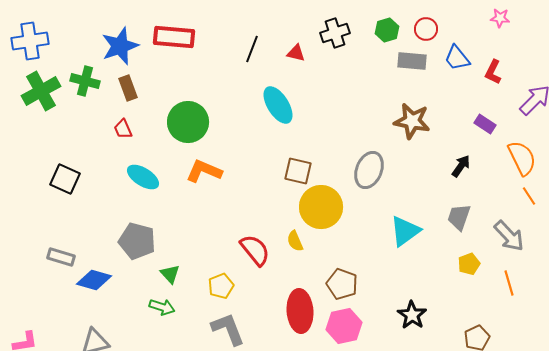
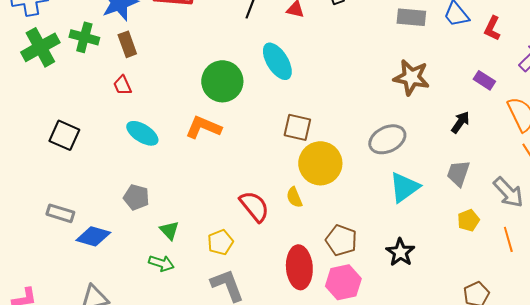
green circle: (188, 122) -> (222, 81), moved
gray ellipse: (369, 170) -> (387, 139), moved, turned 42
gray pentagon: (137, 241) -> (136, 197), size x0.7
black star: (412, 315) -> (400, 252), moved

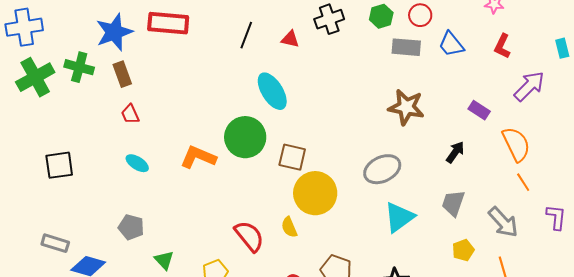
red L-shape: (492, 28) -> (502, 46), moved
green circle: (222, 81) -> (245, 137), moved
red trapezoid: (122, 85) -> (130, 114), moved
cyan ellipse: (142, 133) -> (137, 163), size x0.7
black square: (64, 135) -> (59, 165), turned -32

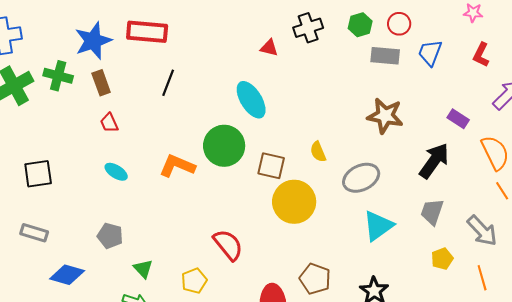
black line: (246, 35) -> (168, 83), moved
blue trapezoid: (451, 44) -> (430, 53), turned 60
black arrow: (455, 152) -> (434, 161), size x1.6
yellow semicircle: (289, 227) -> (318, 152), moved
gray rectangle: (55, 243) -> (34, 233), moved

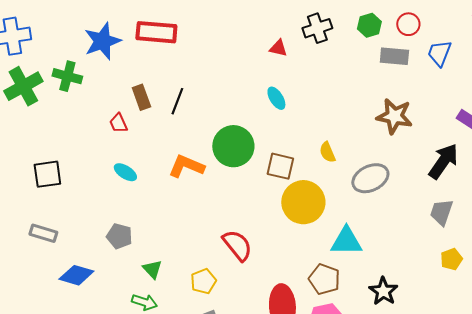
brown rectangle: (101, 83) -> (141, 97), moved
black line: (168, 83) -> (177, 101), moved
cyan ellipse: (251, 100) -> (276, 98), moved, size x0.6
cyan triangle: (378, 226) -> (346, 241), moved, turned 36

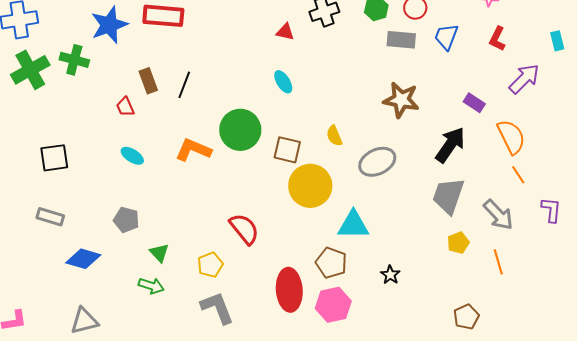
gray trapezoid: (441, 212) -> (448, 196), size x1.4
black star: (383, 291) -> (390, 275), size x0.7

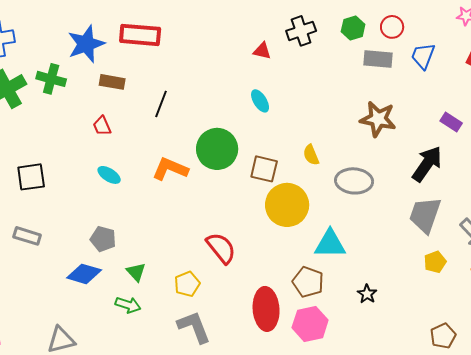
brown rectangle: (148, 81) -> (112, 82), moved, turned -60
gray ellipse: (377, 162) -> (354, 181), turned 30
blue diamond: (83, 259) -> (84, 274), moved

